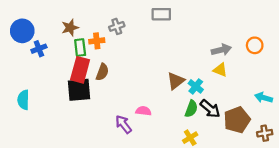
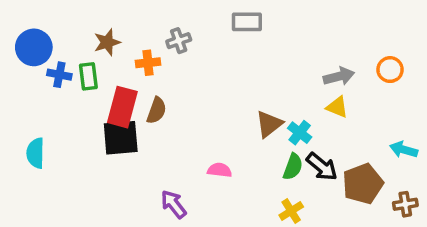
green rectangle: (80, 48) -> (88, 76), moved
blue cross: (39, 49) -> (59, 75), turned 32
purple arrow: (123, 124) -> (174, 204), moved

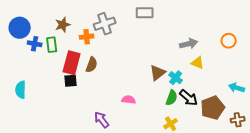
gray cross: (179, 41) -> (105, 24), size x1.5
gray arrow: (339, 76) -> (189, 44), moved
black square: (121, 138) -> (71, 81), size x0.6

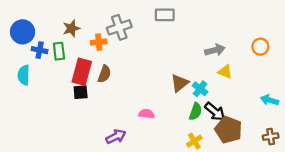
cyan semicircle: (21, 90) -> (24, 75), moved
brown pentagon: (213, 108) -> (229, 130), moved, turned -30
purple arrow: (102, 120) -> (116, 137), turned 102

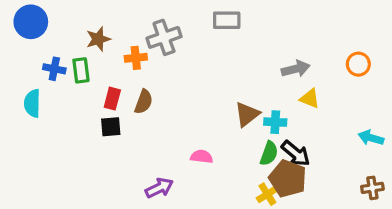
blue circle: (23, 32) -> (31, 22), moved
red rectangle: (82, 72) -> (112, 99), size x0.6
cyan cross: (200, 89) -> (275, 122), turned -35
brown pentagon: (229, 130) -> (288, 178), moved

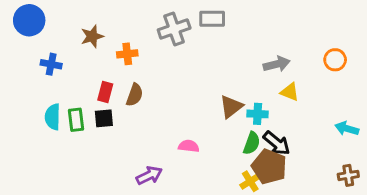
gray cross: (164, 37) -> (174, 29), moved
green rectangle: (81, 70) -> (76, 120), moved
cyan semicircle: (32, 103) -> (53, 117), moved

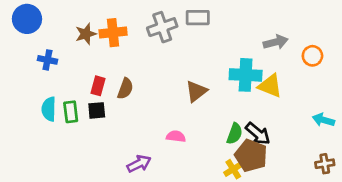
orange cross: (127, 54) -> (113, 33), moved, size x1.4
gray arrow: (277, 64) -> (276, 42), moved
yellow triangle: (290, 92) -> (270, 86), size x1.4
brown triangle: (231, 107) -> (196, 91), moved
cyan cross: (258, 114) -> (246, 75), moved, size x1.6

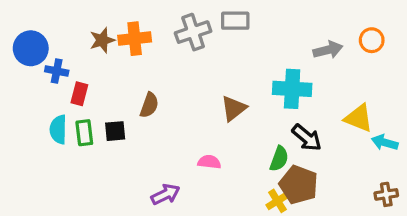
blue circle: (27, 19) -> (31, 48), moved
orange circle: (312, 56) -> (372, 40), moved
red rectangle: (98, 86) -> (79, 94), moved
yellow triangle: (270, 86) -> (359, 118), moved
black arrow: (258, 134) -> (307, 138), moved

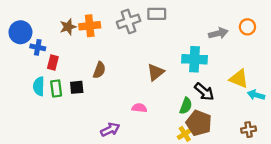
brown cross: (386, 194) -> (249, 130), moved

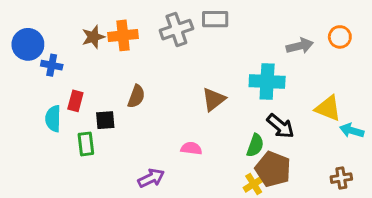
red rectangle: (53, 63) -> (75, 101), moved
green rectangle: (56, 88) -> (86, 144), moved

